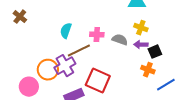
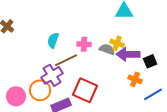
yellow cross: (141, 28) -> (117, 43), moved
purple arrow: (141, 45) -> (128, 54), size x1.6
black square: (155, 52) -> (150, 61), moved
orange circle: (48, 70) -> (40, 90), moved

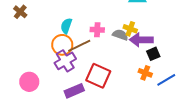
black square: (150, 61) -> (153, 54), moved
orange cross: (135, 79) -> (145, 73), moved
orange circle: (40, 90) -> (62, 45), moved

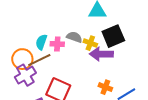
cyan semicircle: (66, 26) -> (41, 42), moved
gray semicircle: (120, 35) -> (74, 37), moved
black square: (153, 54) -> (113, 36), moved, size x1.6

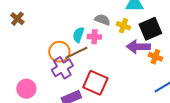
gray semicircle: (74, 37) -> (102, 20), moved
yellow cross: (90, 43) -> (123, 26), moved
orange cross: (105, 87) -> (155, 57), moved

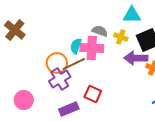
brown cross: (17, 19) -> (15, 30), size x1.5
pink cross: (94, 37) -> (92, 48), size x1.6
red square: (95, 83) -> (93, 94), size x0.7

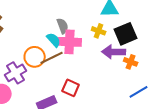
gray semicircle: (100, 31) -> (63, 26), moved, turned 49
cyan semicircle: (76, 46) -> (54, 40), turned 119
purple cross: (60, 79) -> (16, 73), moved

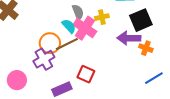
yellow cross: (99, 31) -> (102, 17), moved, turned -32
pink cross: (70, 42) -> (85, 28), turned 30
purple cross: (16, 73) -> (44, 59), moved

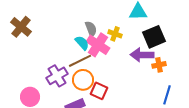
yellow cross: (102, 17) -> (115, 34), turned 32
orange circle: (50, 43) -> (83, 80), moved
orange cross: (146, 48) -> (159, 65), turned -32
blue line: (154, 78) -> (167, 95), turned -42

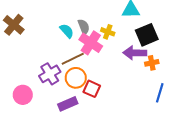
cyan semicircle: (82, 43) -> (67, 31), moved

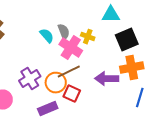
purple arrow: (135, 53) -> (107, 79), moved
brown line: (73, 59) -> (69, 72), moved
orange cross: (152, 63) -> (132, 68), size x1.6

